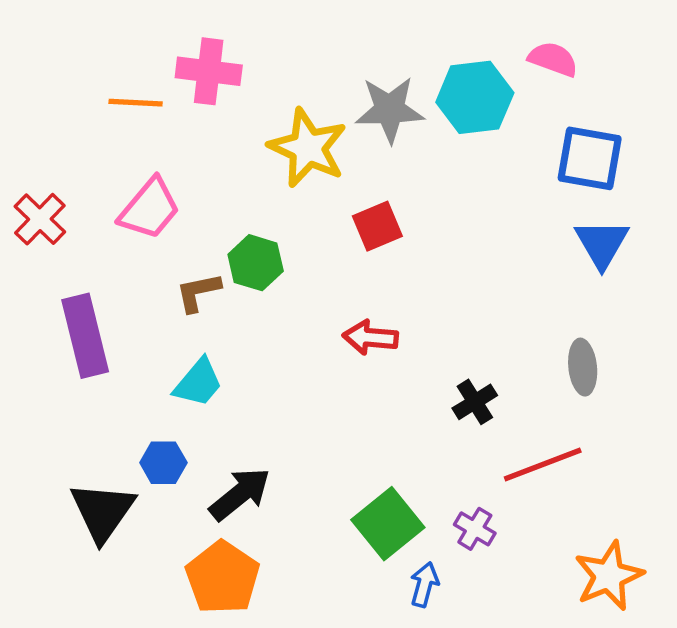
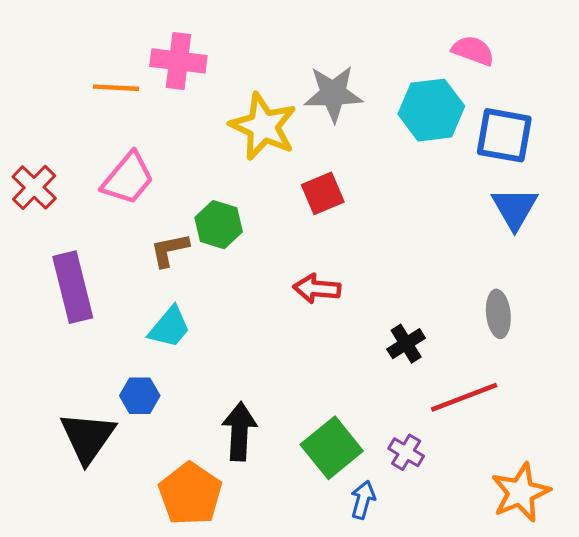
cyan hexagon: (475, 97) -> (431, 110), moved
black arrow: (240, 494) -> (239, 431), moved, turned -48

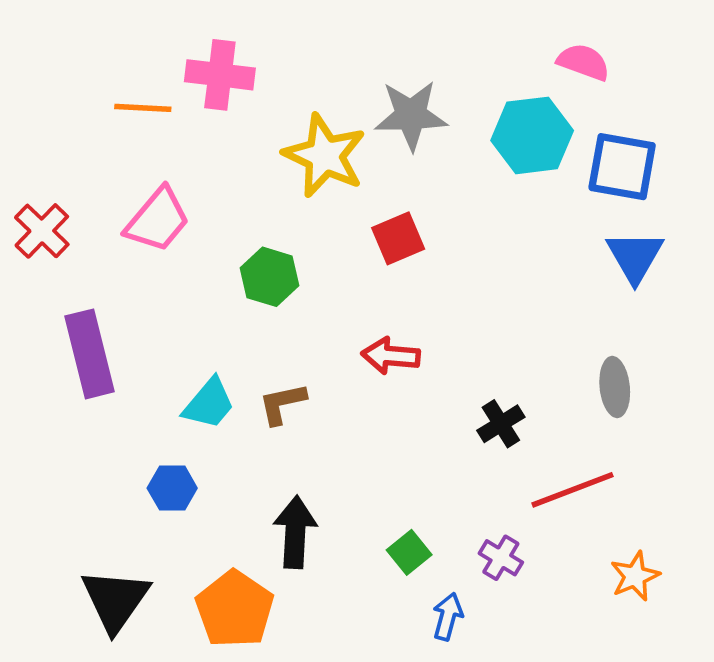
brown L-shape: (170, 250) -> (282, 404), moved
black triangle: (88, 437) -> (115, 600), moved
green square: (332, 448) -> (409, 552), size x0.6
orange star: (521, 492) -> (635, 576), moved, size x0.7

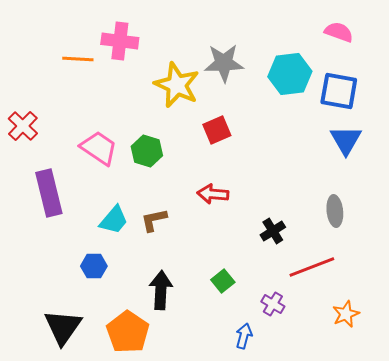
pink semicircle: (584, 62) -> (339, 32), moved
pink trapezoid: (157, 220) -> (99, 148), moved, turned -96
green square: (409, 552) -> (223, 281), moved

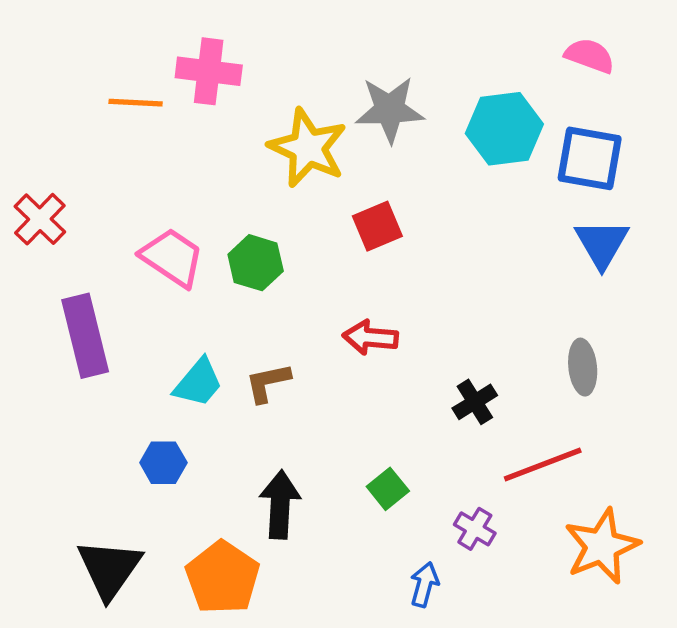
orange star: (346, 314) -> (602, 546), size x1.6

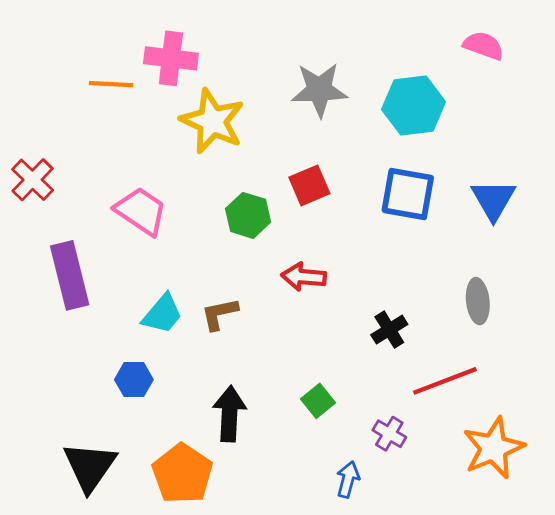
yellow star: (308, 148) -> (212, 121), moved
blue square: (590, 158) -> (408, 194), moved
green hexagon: (256, 263) -> (248, 215), moved

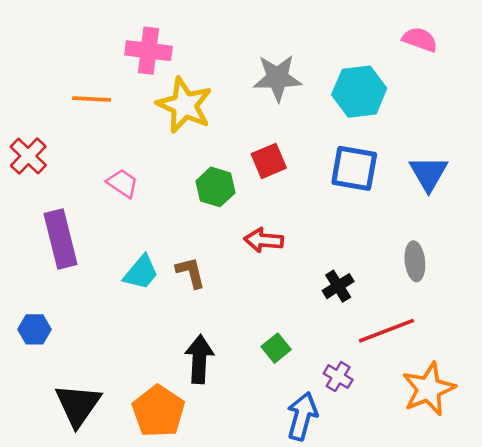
orange line: (111, 84) -> (91, 99), moved
pink trapezoid: (141, 211) -> (122, 183), size x0.7
brown L-shape: (219, 314) -> (191, 272), turned 88
blue hexagon: (134, 380) -> (34, 329), moved
blue arrow: (348, 479) -> (302, 416), size x1.5

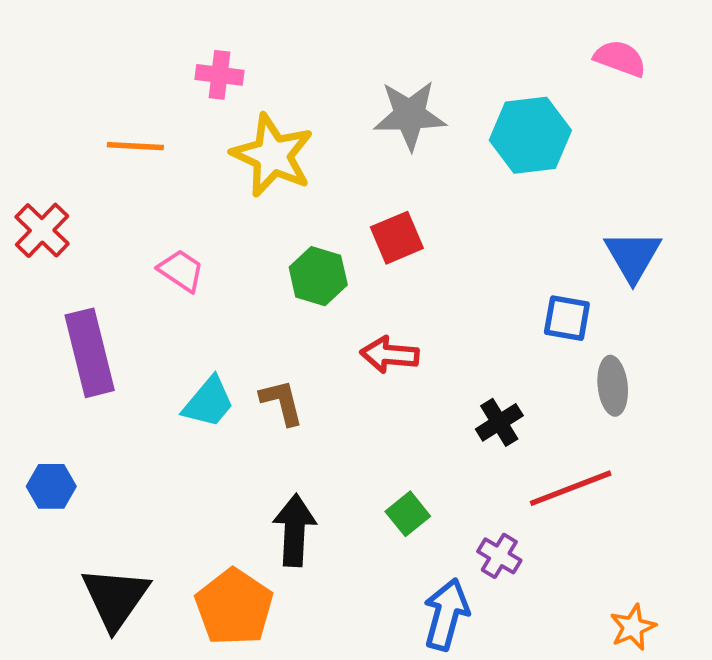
pink cross: (148, 51) -> (219, 75), size x0.7
blue square: (354, 168) -> (567, 318), moved, size x0.7
orange star: (429, 389) -> (633, 627), moved, size x0.6

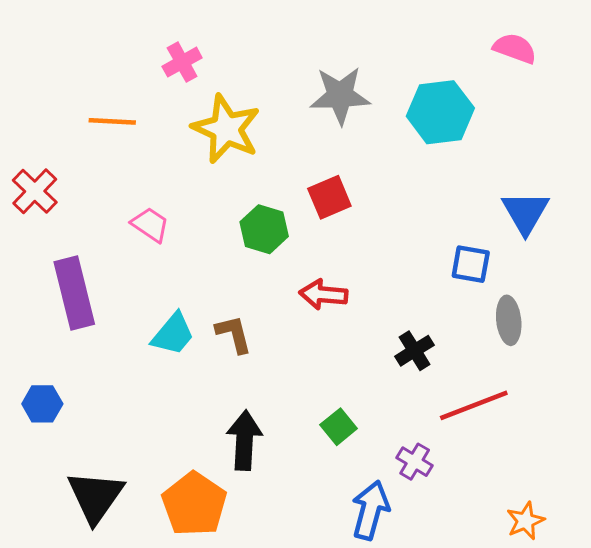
pink cross: (219, 75) -> (182, 62), turned -36

